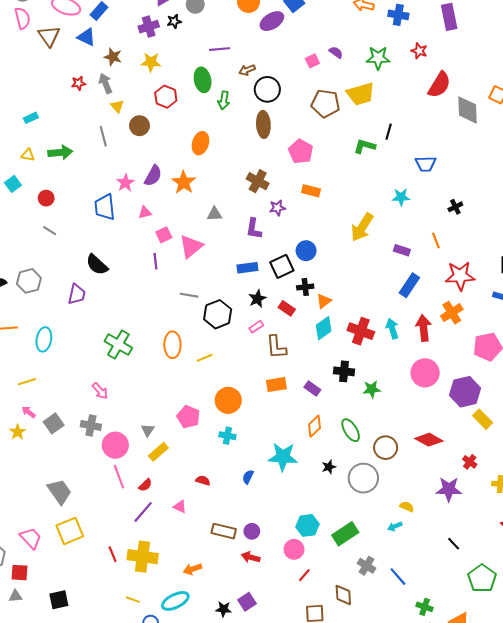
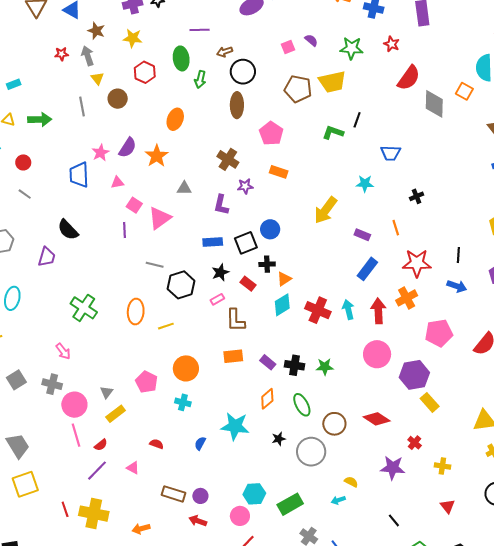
pink square: (164, 235) -> (134, 205), turned -35
black cross: (344, 371) -> (295, 365), moved

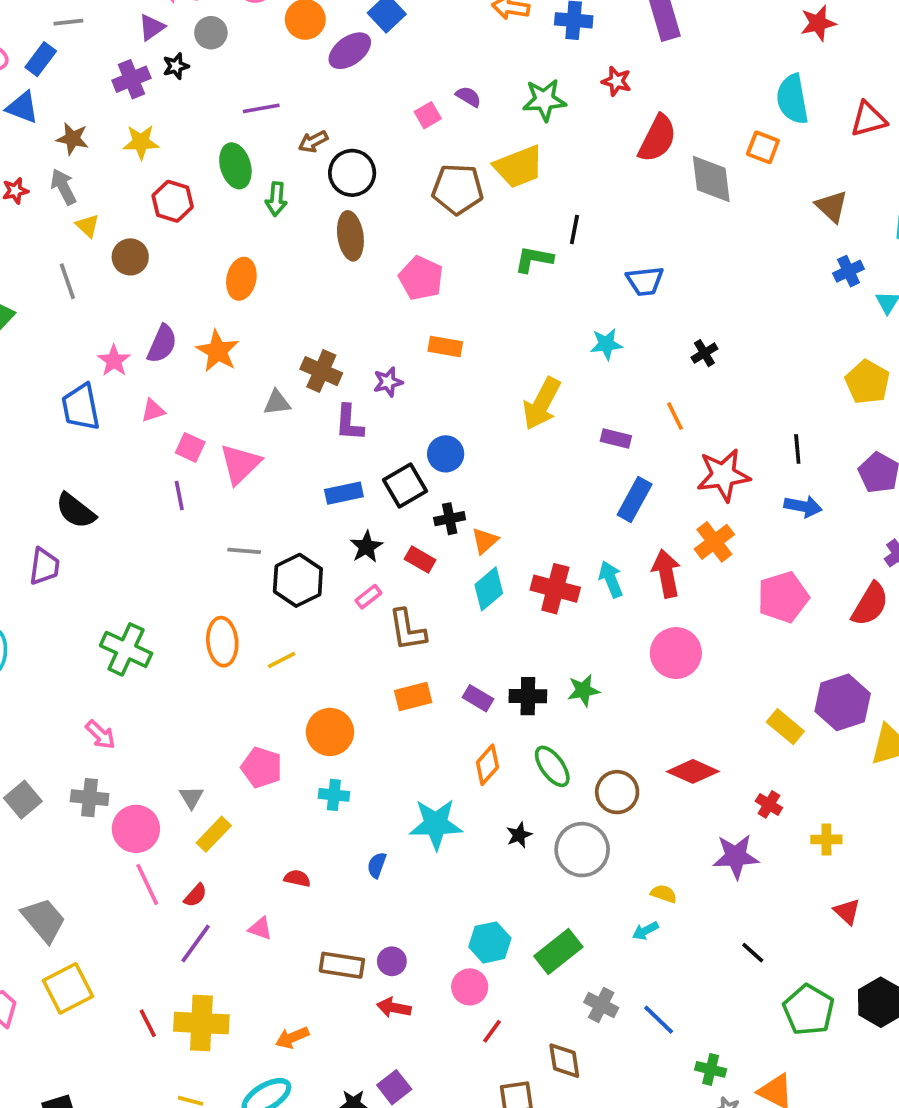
brown cross: (228, 159) -> (321, 371), moved
purple hexagon: (414, 375) -> (843, 702), moved

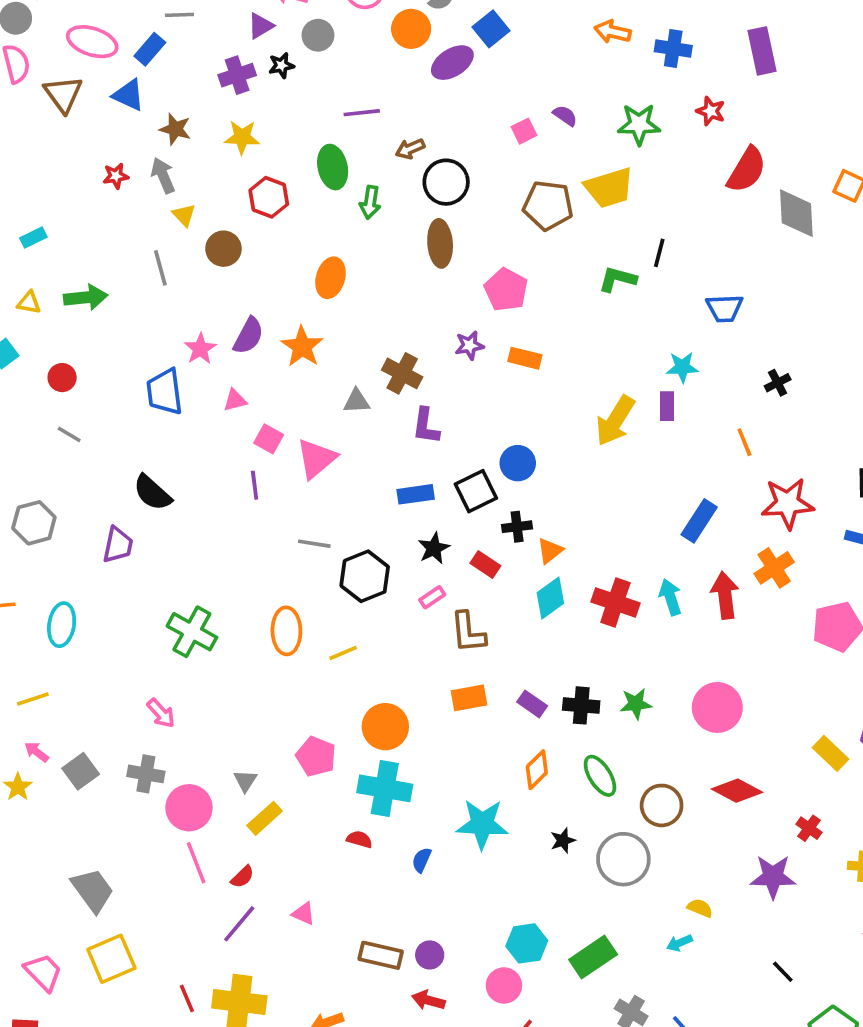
purple star: (388, 382) -> (469, 345), moved
purple rectangle: (616, 439) -> (667, 406), moved, turned 72
pink circle: (676, 653) -> (717, 707), moved
cyan cross: (334, 795) -> (385, 788), size x1.8
red semicircle: (297, 878) -> (359, 839), moved

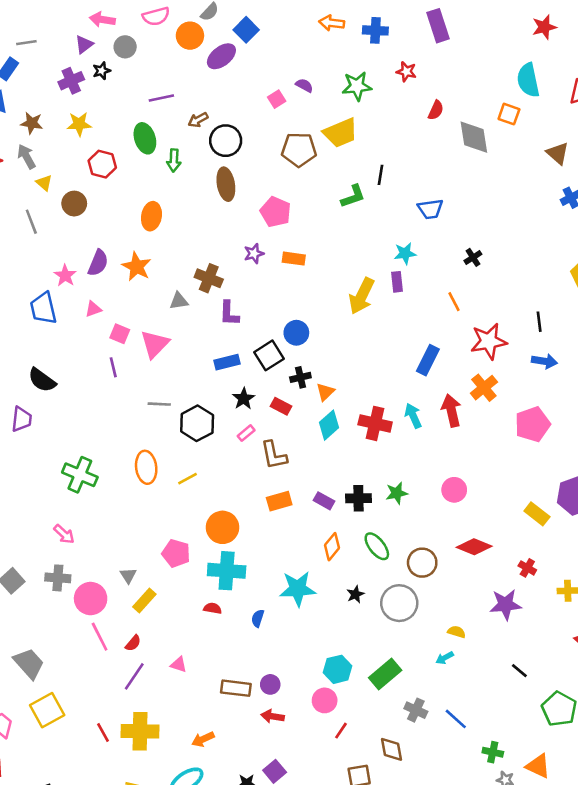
red semicircle: (747, 170) -> (436, 110), size x0.6
green L-shape: (617, 279) -> (353, 196), turned 152
pink circle: (717, 707) -> (454, 490), size x0.7

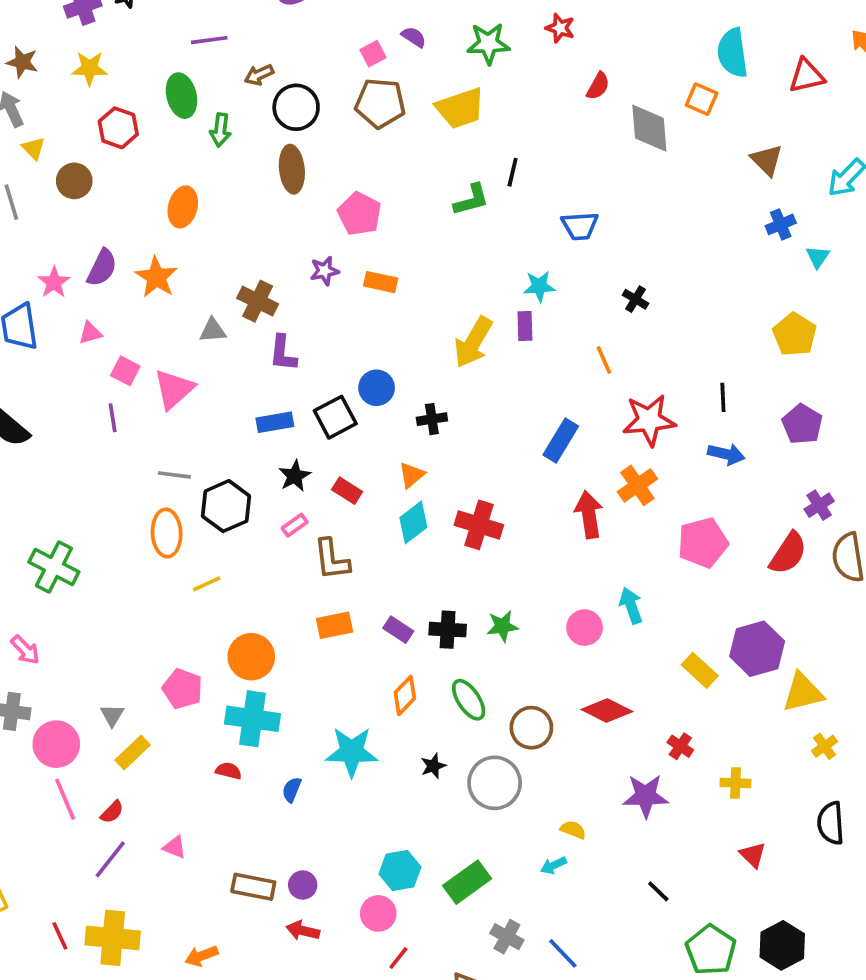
brown pentagon: (299, 150) -> (380, 103), moved
black cross: (473, 257) -> (635, 299), turned -30
black cross: (300, 377) -> (432, 419), moved
cyan arrow: (413, 416) -> (631, 606), moved
orange ellipse: (146, 467) -> (167, 533), moved

